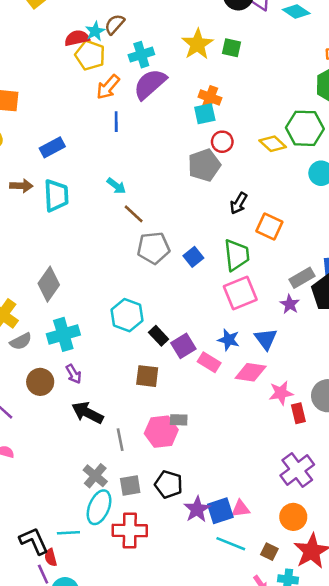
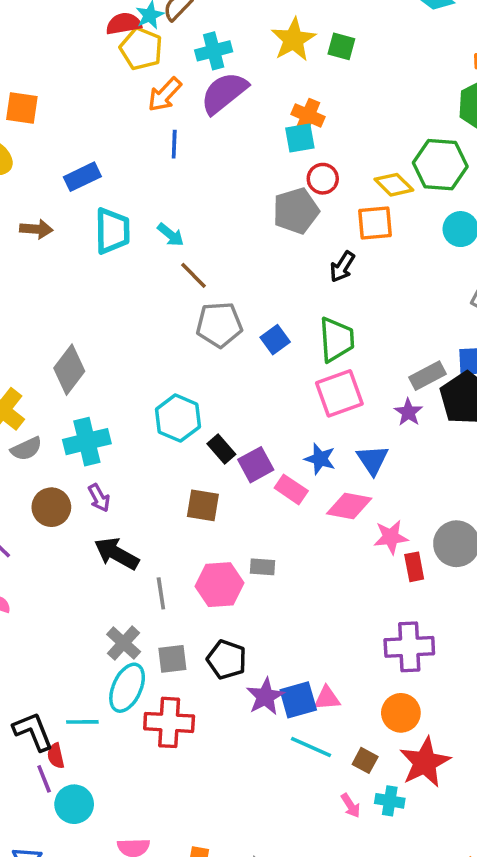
cyan trapezoid: (56, 196) -> (112, 231), moved
orange square: (269, 227) -> (375, 223), moved, turned -32
gray rectangle: (179, 420) -> (263, 567), moved
purple cross: (297, 470) -> (409, 647), turned 32

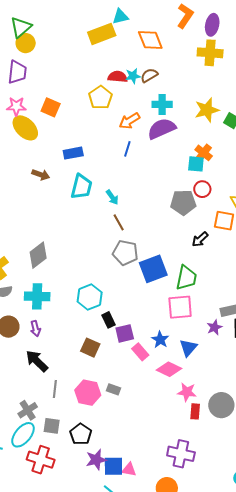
yellow pentagon: (141, 49) -> (100, 97), moved
blue square: (275, 340) -> (153, 269), size x1.8

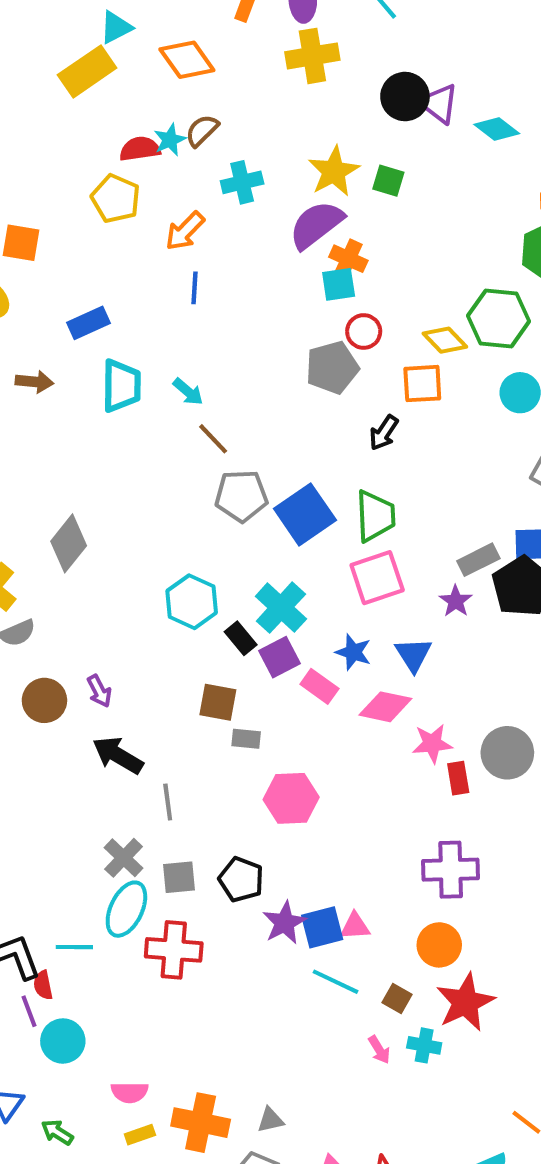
purple semicircle: (162, 129) -> (316, 225), moved
cyan cross: (37, 296) -> (281, 608), moved, turned -35
gray rectangle: (113, 389) -> (246, 739), moved
pink hexagon: (88, 393) -> (291, 798), moved

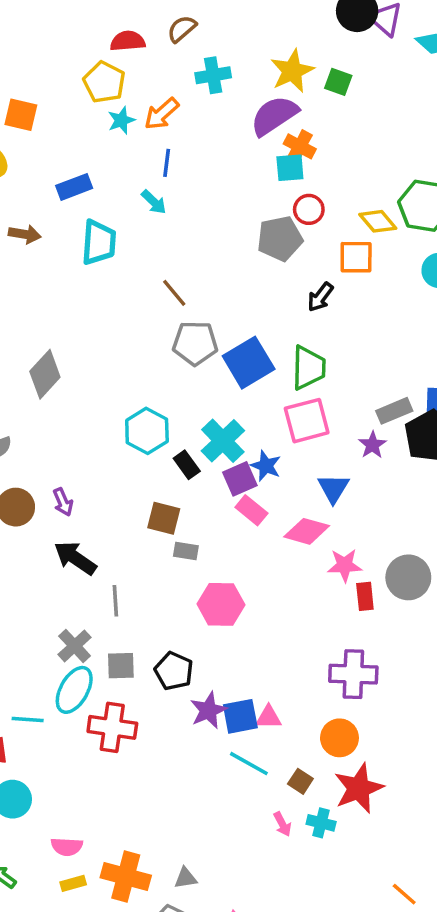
cyan star: (170, 140) -> (121, 120), moved
cyan arrow: (188, 392) -> (154, 202), moved
blue star: (353, 652) -> (266, 466), moved
purple square: (280, 657) -> (240, 479), moved

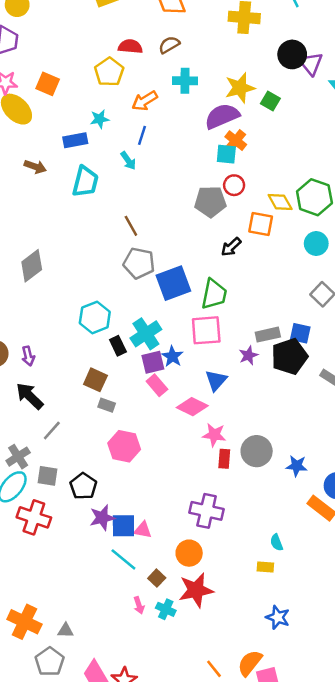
cyan star: (121, 120) -> (100, 119), moved
gray line: (115, 601) -> (52, 430), turned 35

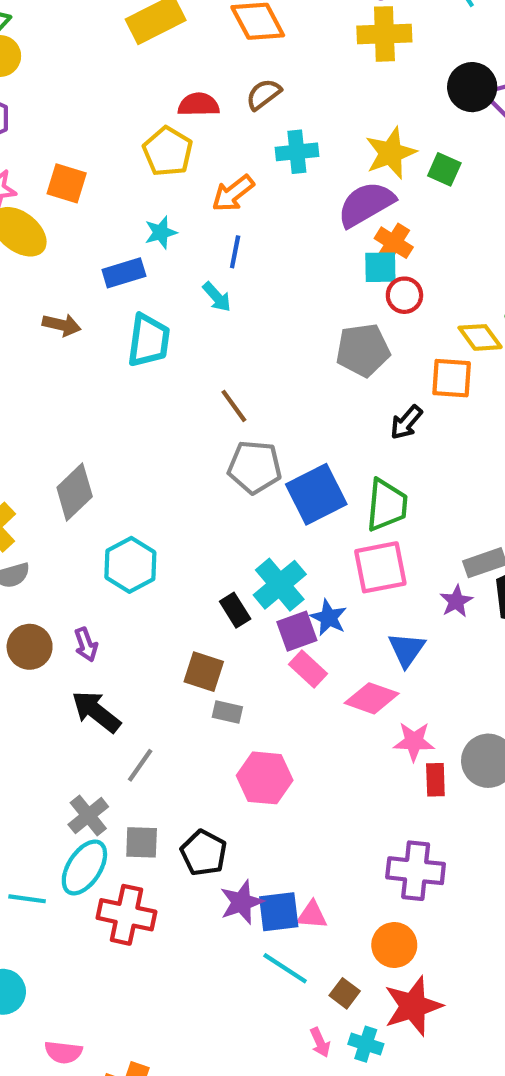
red circle: (234, 185) -> (404, 295), moved
cyan hexagon: (95, 317) -> (130, 565), moved

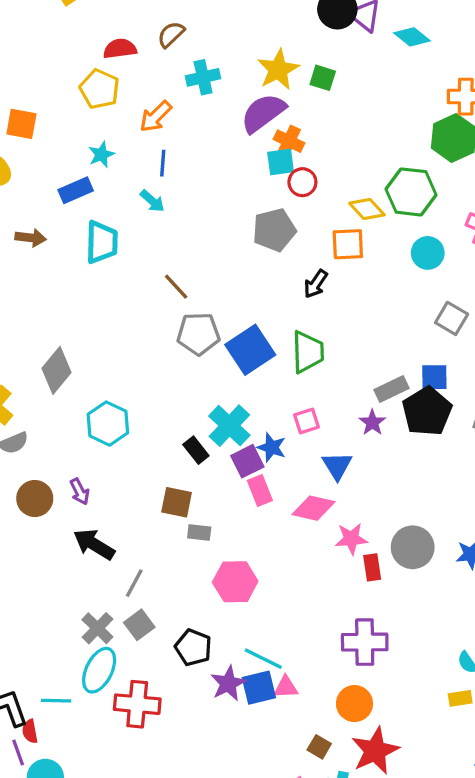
pink square: (380, 567) -> (306, 421), moved, size x0.6
pink rectangle: (308, 669) -> (260, 490), turned 32
gray square: (142, 842) -> (139, 625), moved, turned -32
cyan line: (285, 968) -> (263, 659), moved

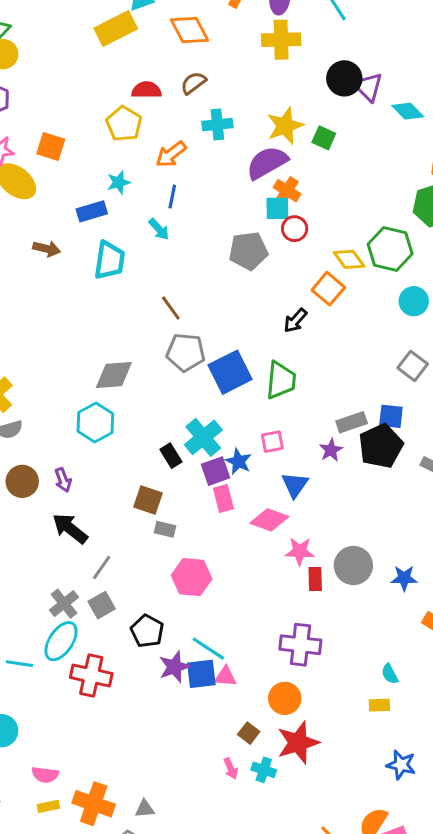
gray pentagon: (274, 230) -> (248, 251), moved
orange square: (348, 244) -> (328, 289), turned 36
cyan circle: (428, 253) -> (414, 301), moved
gray diamond: (56, 370) -> (114, 375), moved, turned 39

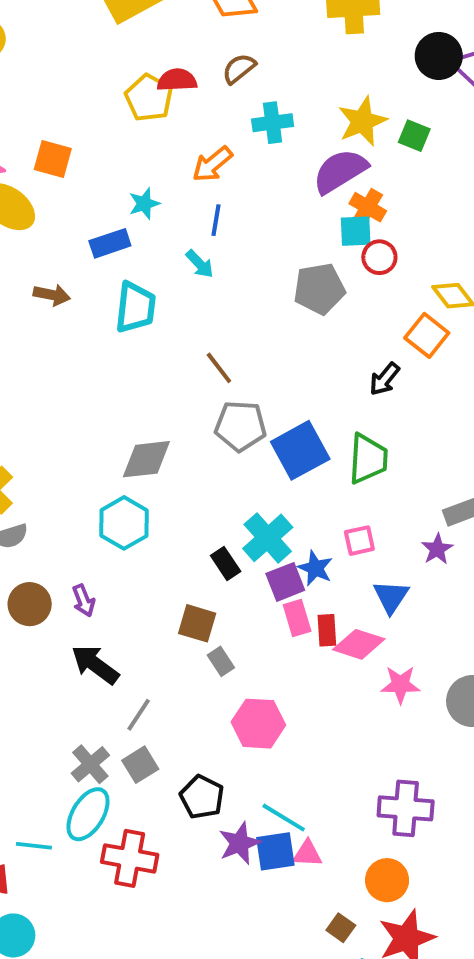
yellow pentagon: (124, 124) -> (149, 98), moved
gray rectangle: (165, 529) -> (221, 661), turned 45
red rectangle: (315, 579) -> (327, 630), moved

